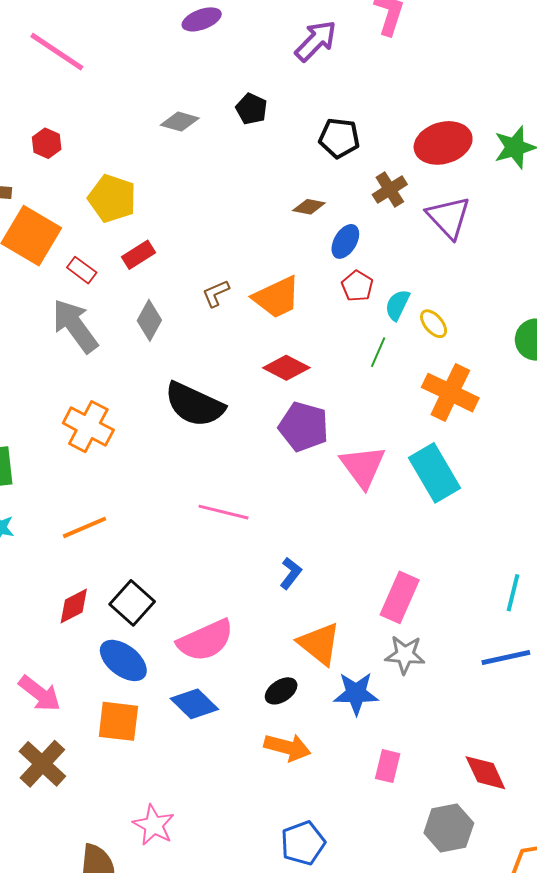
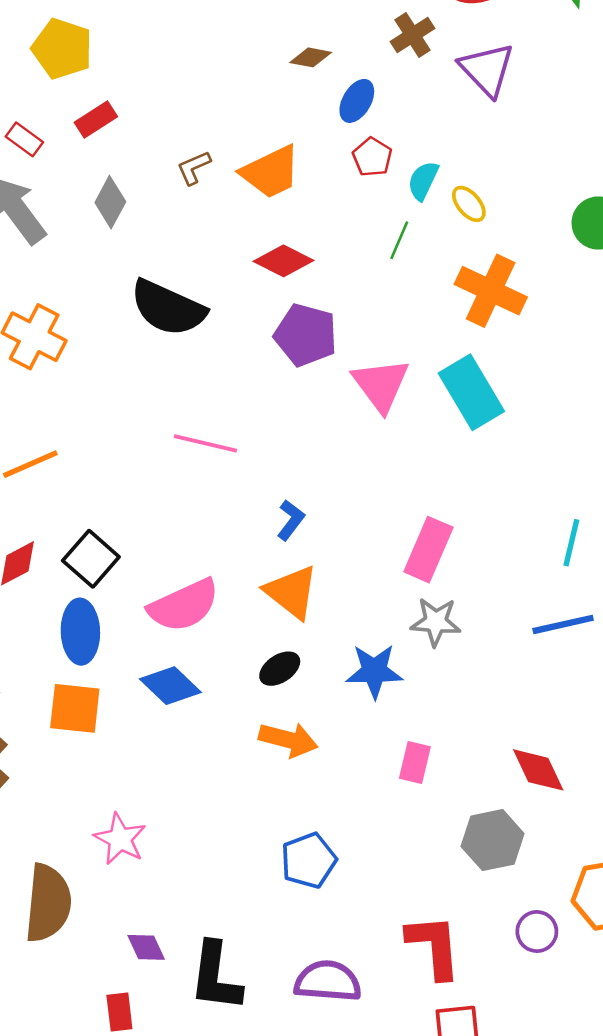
orange triangle: (319, 644) -> (292, 592), moved
blue ellipse: (123, 660) -> (80, 632), turned 51

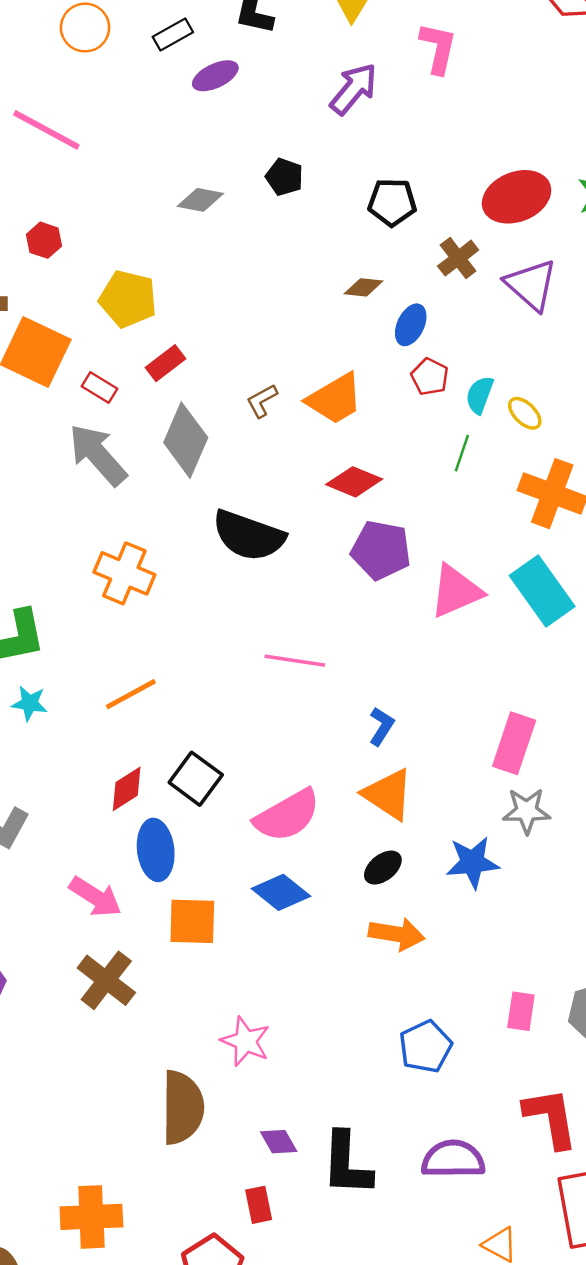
gray diamond: (110, 202) -> (186, 440), size x1.5
pink triangle: (381, 385) -> (456, 591), turned 48
blue ellipse: (80, 632) -> (156, 850), moved
pink rectangle: (415, 762) -> (521, 1011), moved

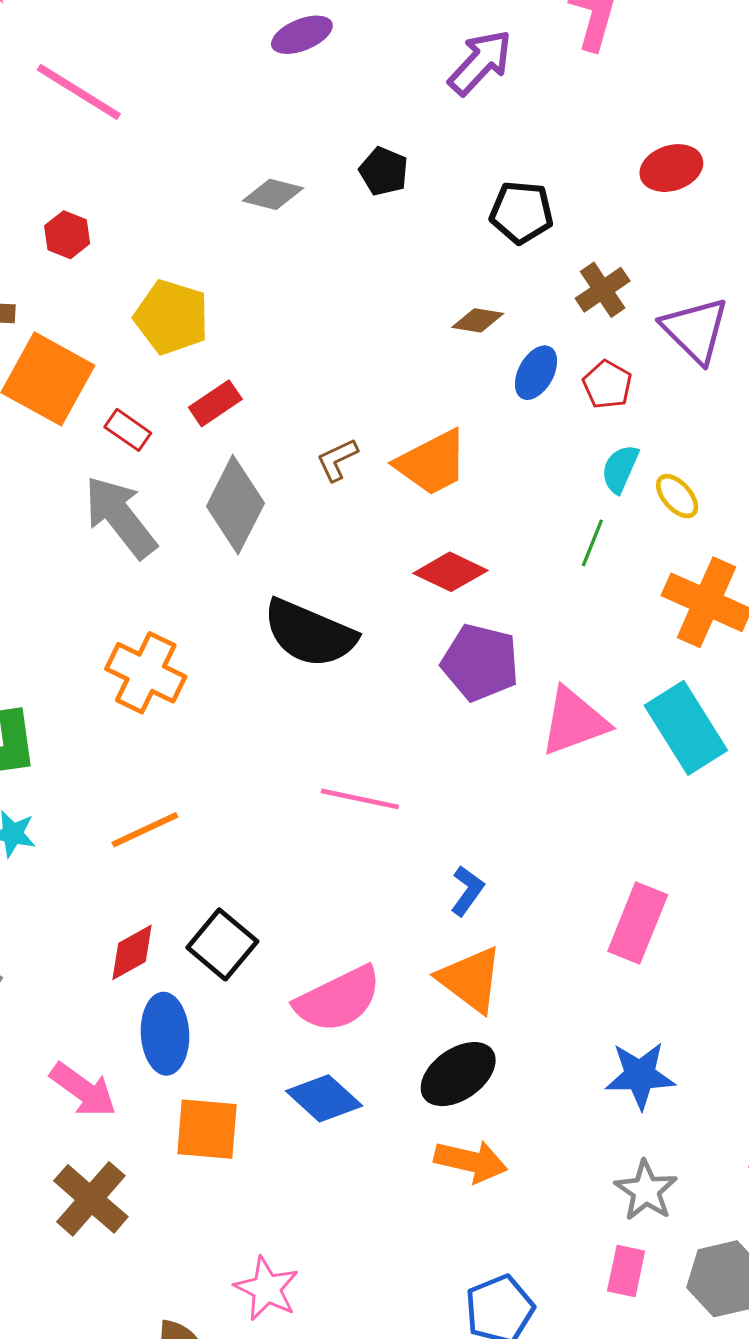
red ellipse: (517, 197) -> (671, 168), moved, size x0.7
red pentagon: (430, 377) -> (607, 385), moved
gray star: (527, 811) -> (646, 1190), moved, turned 30
blue star: (473, 862) -> (640, 1075), moved
black ellipse: (383, 868) -> (458, 1074), size x1.5

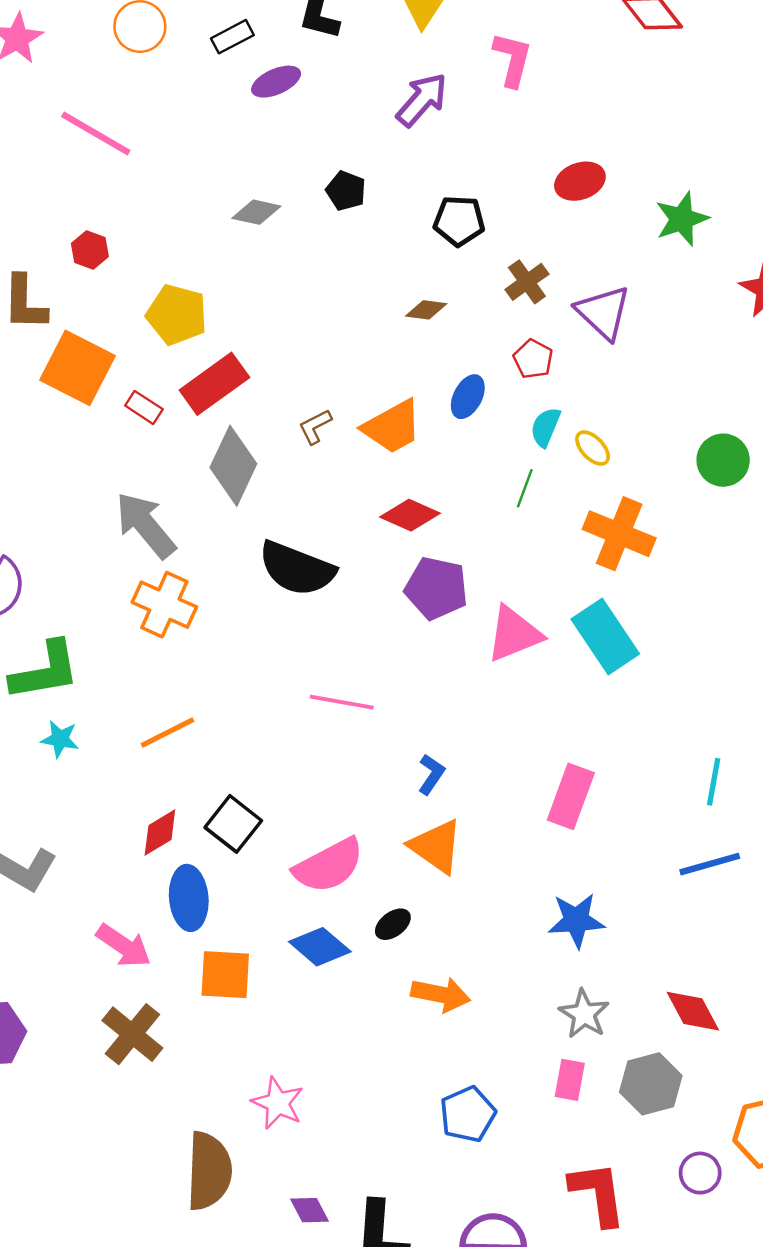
blue ellipse: (536, 373) -> (468, 397), moved
red rectangle: (215, 403) -> (214, 384), size x1.6
gray arrow: (120, 517) -> (146, 525), moved
black ellipse: (458, 1074) -> (393, 924), moved, size x0.6

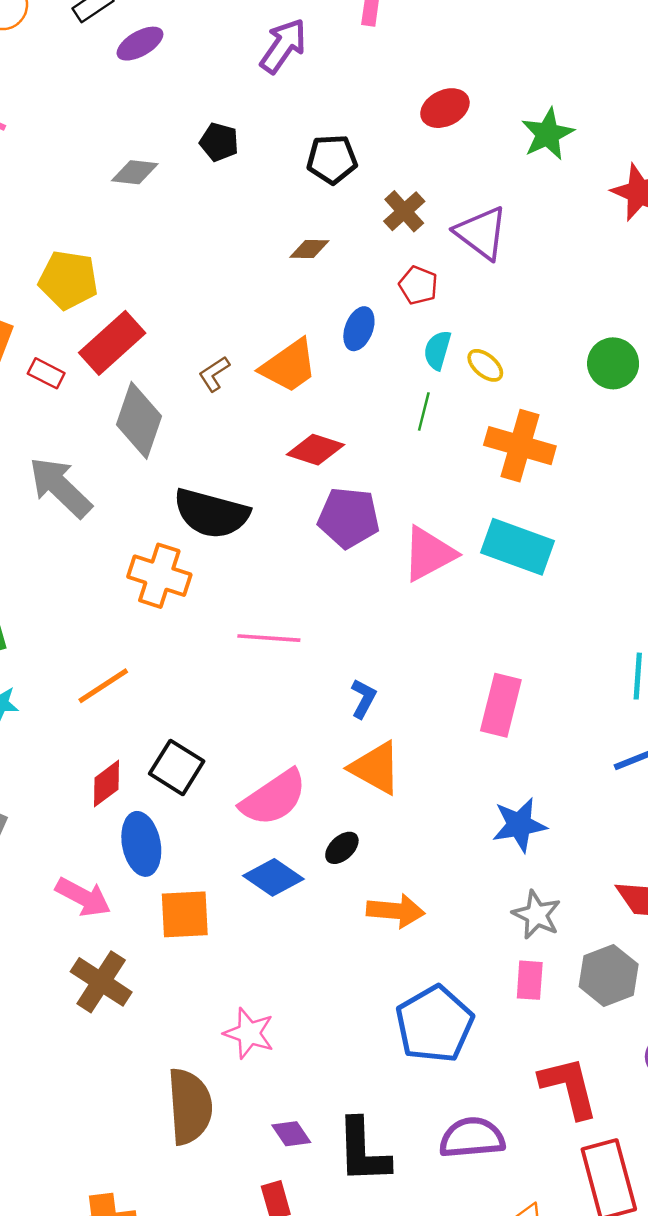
orange cross: (164, 605) -> (159, 576), moved
cyan rectangle: (605, 636) -> (517, 547), turned -30
blue pentagon: (468, 1114) -> (434, 1024), size x1.4

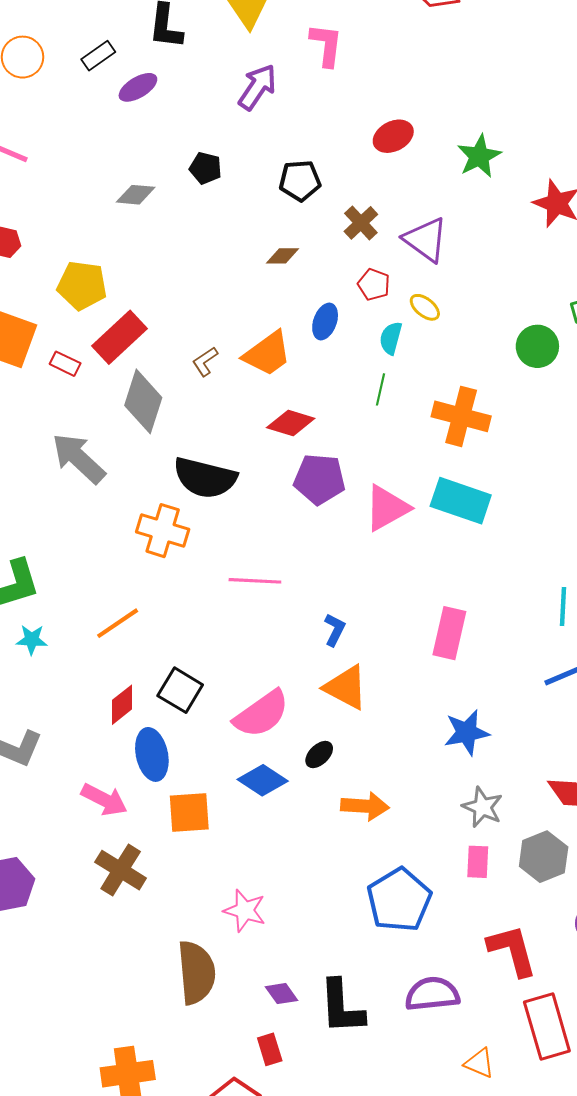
yellow ellipse: (485, 365) -> (425, 307), moved

